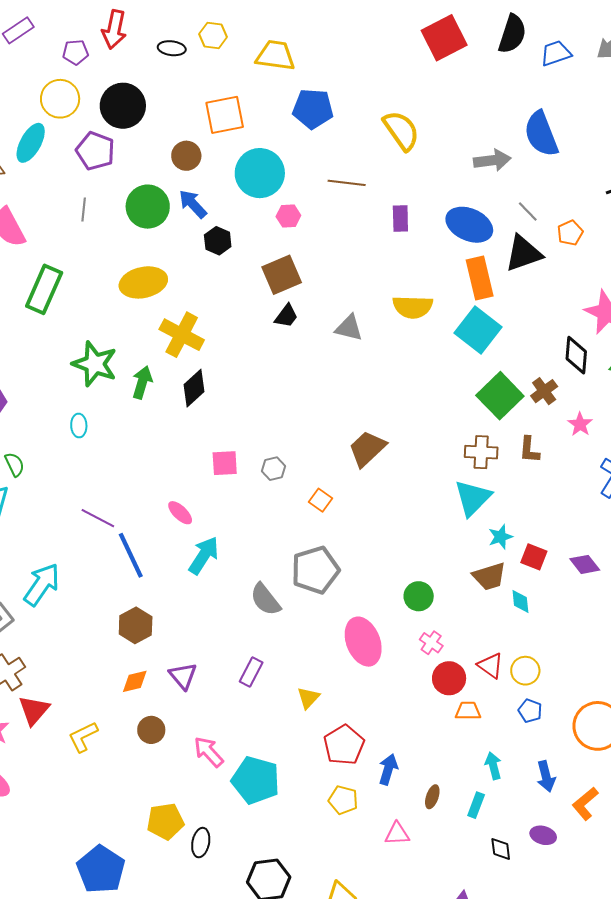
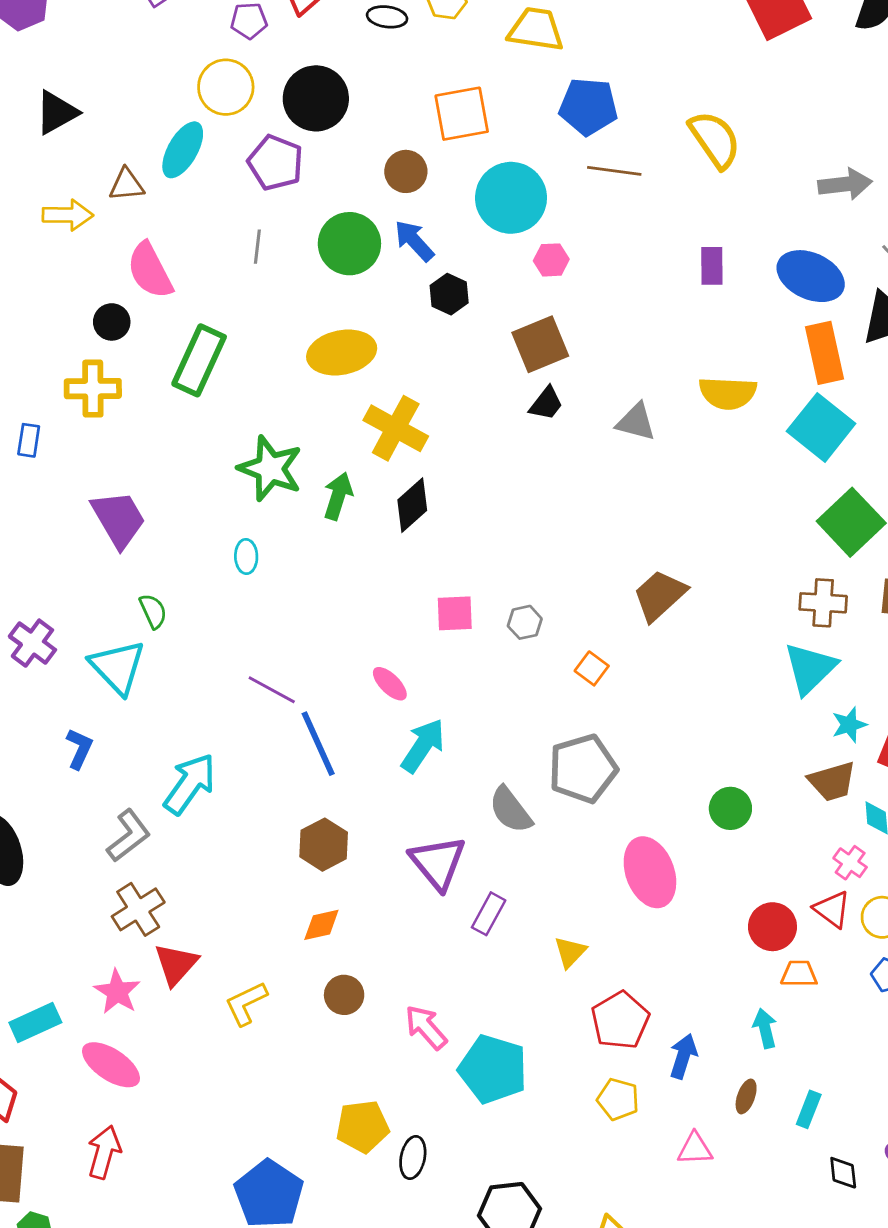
brown line: (347, 183) -> (614, 171), moved
pink cross: (431, 643) -> (850, 863), moved
purple triangle: (183, 676) -> (438, 863), moved, size x1.4
cyan arrow: (493, 766) -> (765, 1028), moved

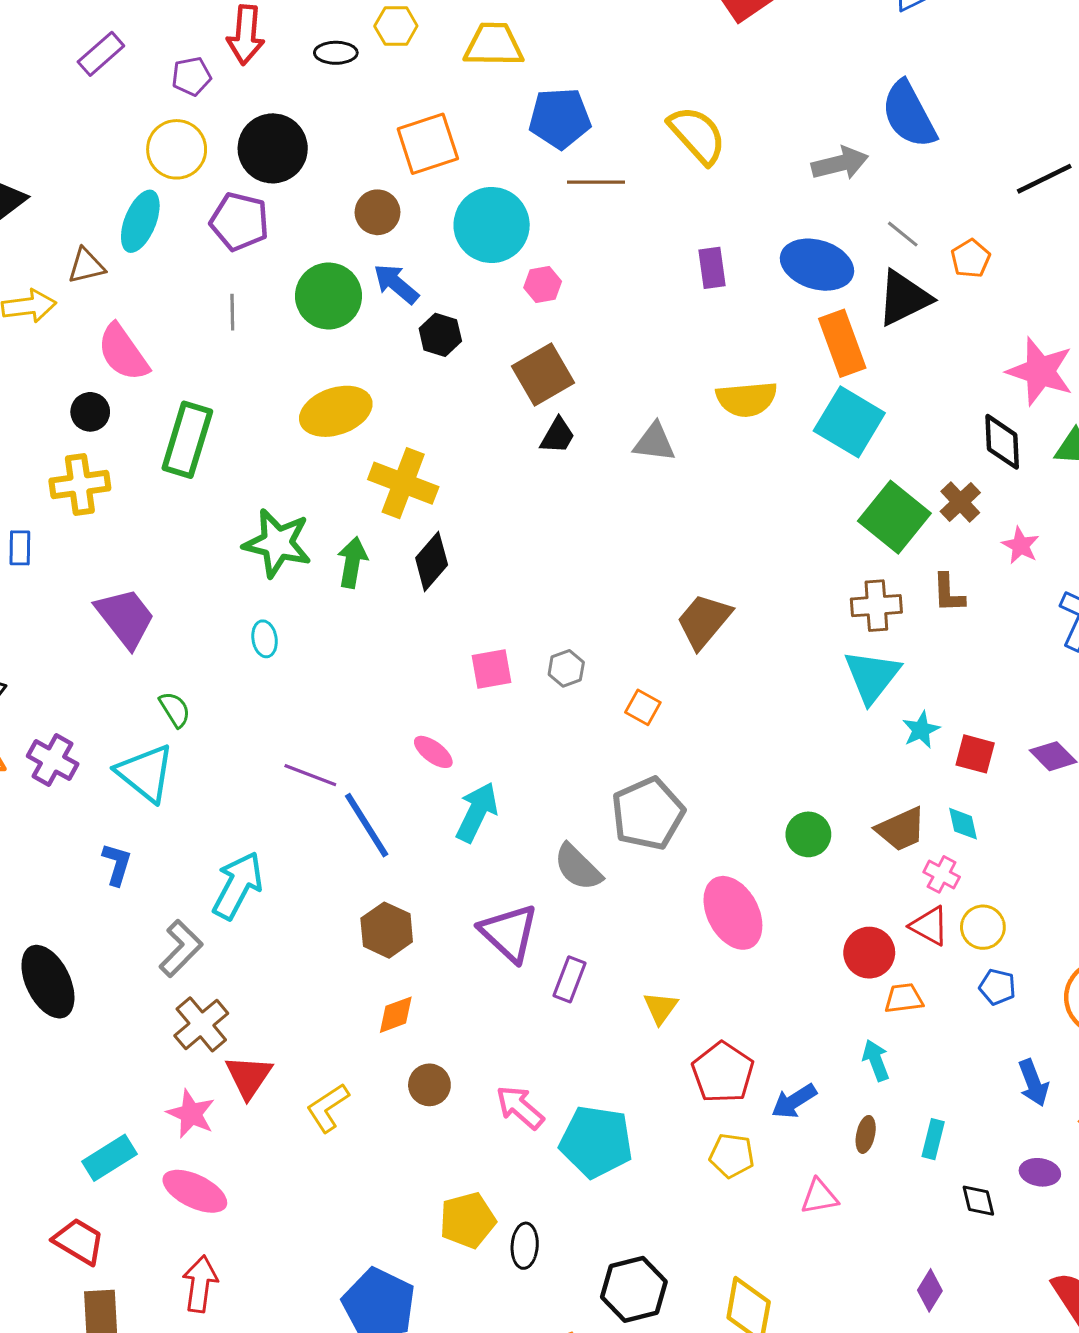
brown trapezoid: (832, 781) -> (901, 829), moved
blue arrow: (683, 1056) -> (794, 1101), turned -132

